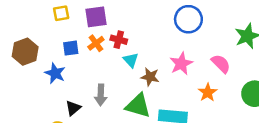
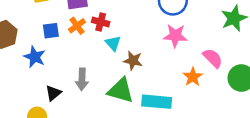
pink star: (181, 64) -> (175, 36), moved, turned 30
pink semicircle: (221, 64) -> (213, 58), moved

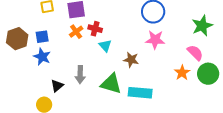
blue square: (51, 31) -> (42, 37), moved
pink semicircle: (213, 58) -> (195, 53), moved
brown star: (133, 61) -> (131, 60), moved
orange star: (193, 77) -> (182, 73), moved

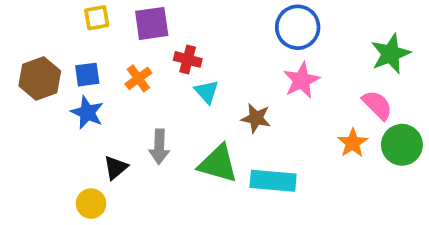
orange cross: (76, 32) -> (138, 78), moved
pink star: (155, 40) -> (301, 80), turned -30

